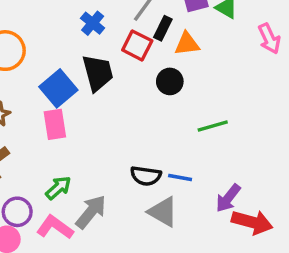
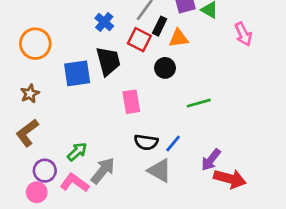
blue square: (58, 88) -> (77, 73), turned 32
pink rectangle: (55, 124) -> (131, 102), moved
blue line: (180, 178) -> (173, 144), turned -60

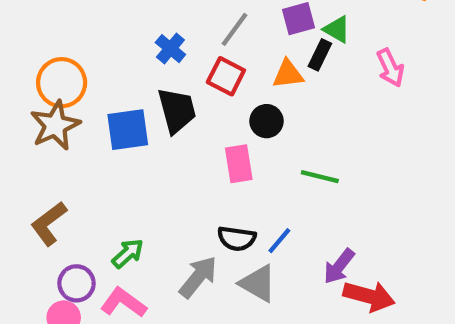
black rectangle: (160, 26) -> (320, 55), moved
brown star: (30, 94) -> (55, 125), moved, size x1.6
pink rectangle: (131, 102) -> (239, 164), moved
green line: (199, 103) -> (320, 177), turned 30
gray arrow: (103, 171) -> (198, 277), moved

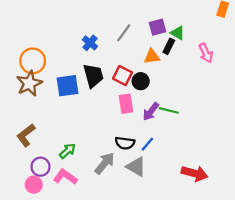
red square: (226, 76) -> (123, 76), moved
purple arrow: (339, 266) -> (151, 112), moved

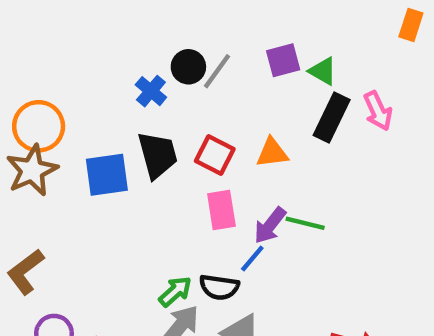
black rectangle: (169, 46) -> (332, 117), moved, size x1.5
orange triangle: (152, 56) -> (272, 153), moved
black circle: (141, 81) -> (188, 67), moved
blue line: (147, 144) -> (252, 258), moved
green arrow: (67, 151) -> (175, 292), moved

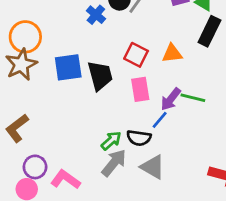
black trapezoid: (158, 155) -> (100, 76), moved

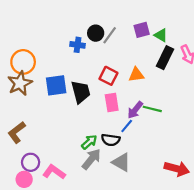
blue cross: (96, 15) -> (78, 45), turned -32

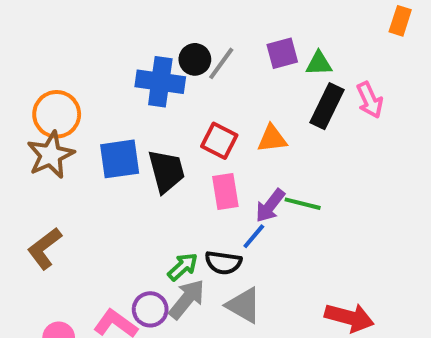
green triangle: (161, 35) -> (319, 63), turned -32
blue cross: (78, 45) -> (160, 82), size x1.6
purple circle: (31, 162) -> (150, 309), moved

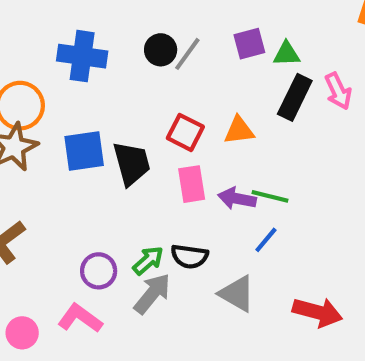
blue cross: (160, 82) -> (82, 56), moved
purple arrow: (270, 206) -> (237, 199), turned 63
blue line: (254, 236) -> (266, 240), moved
gray triangle: (244, 305) -> (237, 294), moved
purple circle: (150, 309) -> (99, 271), moved

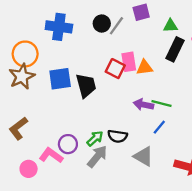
purple square: (249, 44) -> (141, 12), moved
pink rectangle: (192, 184) -> (129, 62), moved
pink L-shape: (80, 318) -> (51, 155), moved
pink circle: (22, 333) -> (29, 169), moved

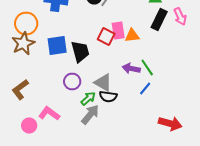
green line: (161, 104) -> (147, 68), turned 42
purple circle: (68, 144) -> (72, 82), moved
gray triangle: (143, 156) -> (103, 82), moved

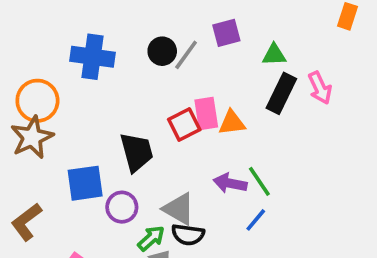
red square: (106, 36) -> (184, 125), turned 36
blue square: (57, 46) -> (85, 183), moved

